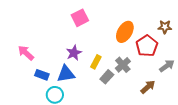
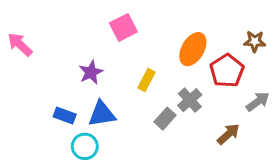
pink arrow: (26, 53) -> (20, 44), moved
purple star: (74, 53) -> (91, 72), moved
yellow rectangle: (96, 62) -> (147, 80), moved

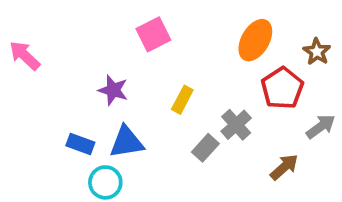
brown star: (255, 41) -> (317, 52), turned 30
orange ellipse: (193, 49) -> (255, 40), moved
purple star: (91, 72) -> (113, 90), turned -30

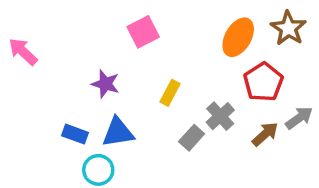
brown star: (317, 52) -> (288, 28), moved, size x1.4
brown arrow: (284, 167) -> (265, 134), moved

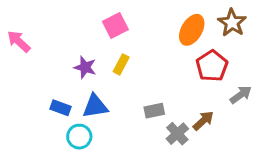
yellow rectangle: (170, 93) -> (121, 64), moved
gray cross: (220, 116) -> (177, 134), moved
brown arrow: (265, 134) -> (203, 121), moved
gray rectangle: (192, 138) -> (154, 111), turned 36

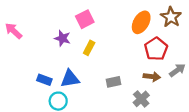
purple star: (85, 67) -> (62, 38), moved
brown arrow: (203, 121) -> (152, 77), moved, turned 49
gray cross: (177, 134) -> (141, 99), moved

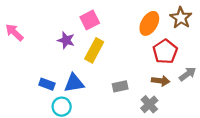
yellow rectangle: (89, 48) -> (94, 50), size x1.5

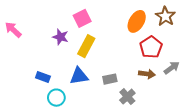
blue triangle: (74, 83) -> (79, 76), moved
gray cross: (149, 104) -> (127, 97), moved

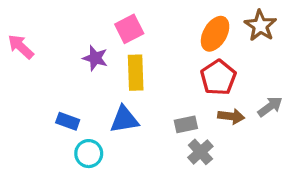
yellow rectangle: (86, 46) -> (136, 73), turned -30
red pentagon: (151, 47) -> (218, 77), moved
gray rectangle: (110, 79) -> (186, 124), moved

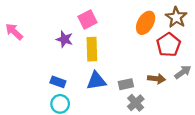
red pentagon: (218, 77) -> (169, 45), moved
blue triangle: (124, 120) -> (96, 81), moved
blue rectangle: (68, 121) -> (58, 82), moved

